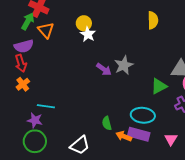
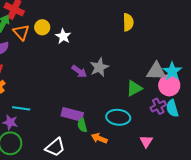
yellow circle: (84, 23) -> (42, 27), moved
purple rectangle: (139, 134) -> (72, 114), moved

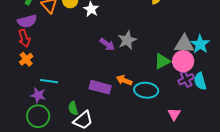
pink circle: (169, 85) -> (183, 61), moved
green semicircle: (82, 125) -> (73, 108), moved
orange arrow: (99, 138) -> (124, 80), moved

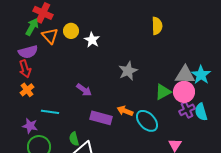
purple arrow: (107, 44) -> (84, 90), moved
cyan ellipse: (146, 90) -> (147, 121), turned 40
purple star: (38, 95) -> (30, 126), moved

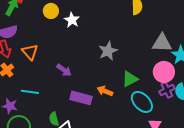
orange triangle: (50, 36) -> (30, 52), moved
gray triangle: (185, 75) -> (162, 43), moved
green triangle: (163, 92) -> (130, 79), moved
cyan ellipse: (147, 121) -> (142, 102), moved

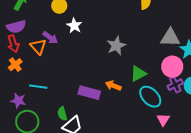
white star: (72, 20) -> (74, 26), moved
purple arrow: (64, 70) -> (50, 38), moved

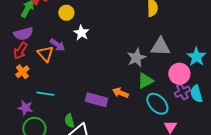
gray triangle: (170, 38) -> (160, 47), moved
red arrow: (13, 44) -> (20, 51), turned 48
gray star: (116, 46) -> (136, 58), moved

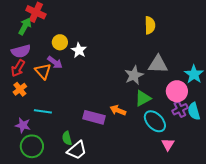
yellow circle: (66, 13) -> (60, 42), moved

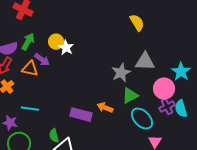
yellow semicircle: (150, 25) -> (137, 23), turned -30
green arrow: (25, 26) -> (28, 42), moved
yellow circle: (60, 42) -> (56, 42), moved
orange triangle: (43, 71) -> (30, 69), turned -36

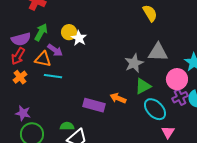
cyan line: (30, 109) -> (53, 76), moved
green semicircle: (54, 136) -> (67, 126), turned 104

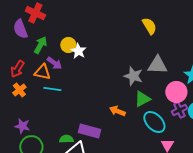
purple semicircle: (21, 39) -> (20, 29), moved, turned 84
gray star: (134, 63) -> (133, 76), turned -30
purple rectangle: (94, 105) -> (89, 131), moved

